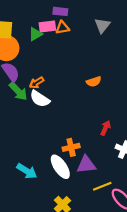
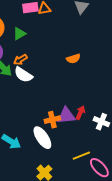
green triangle: (35, 34) -> (19, 34), moved
red arrow: (106, 128) -> (80, 113), moved
purple triangle: (86, 165) -> (66, 116), moved

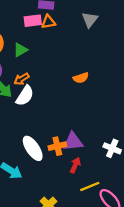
white semicircle: (23, 75) -> (25, 96), turned -90
red arrow: (80, 113) -> (75, 165), moved
white ellipse: (42, 138) -> (33, 148), moved

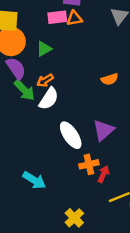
purple triangle: (73, 142) -> (104, 130), moved, turned -35
orange cross: (57, 146) -> (89, 164), moved
white ellipse: (33, 148) -> (71, 135), moved

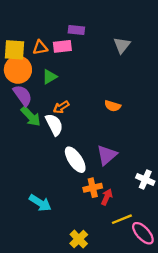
orange triangle: (74, 18) -> (40, 48), moved
orange semicircle: (110, 79) -> (113, 106), turned 35
orange arrow: (45, 80) -> (61, 107), moved
white semicircle: (49, 99) -> (54, 125), turned -60

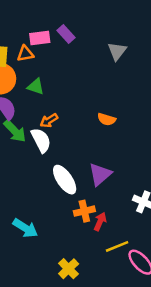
purple rectangle: (76, 30) -> (66, 34), turned 42
pink rectangle: (62, 46) -> (40, 38), moved
green triangle: (49, 77) -> (36, 87), turned 49

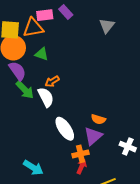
orange triangle: (25, 54) -> (33, 28), size x1.5
orange semicircle: (107, 119) -> (98, 119), moved
purple triangle: (100, 174) -> (93, 136), moved
red arrow: (100, 222) -> (82, 167), moved

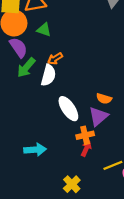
green arrow: (25, 90) -> (26, 67), turned 84
white semicircle: (46, 97) -> (48, 75), turned 42
cyan arrow: (33, 168) -> (35, 150), turned -36

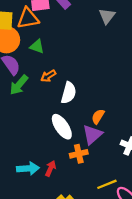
white semicircle: (48, 75) -> (69, 93), moved
orange semicircle: (104, 99) -> (98, 117), turned 104
red arrow: (86, 149) -> (51, 168), moved

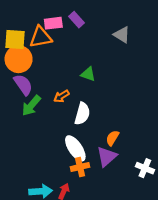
gray triangle: (107, 16) -> (122, 35), turned -36
green triangle: (37, 47) -> (88, 74), moved
orange cross: (79, 154) -> (80, 167), moved

